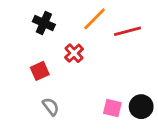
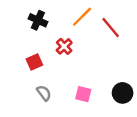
red line: (127, 31) -> (111, 27), turned 65
pink square: (112, 108) -> (83, 94), moved

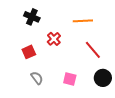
orange line: (82, 17) -> (83, 21), moved, turned 42
red line: (111, 27) -> (93, 50), moved

